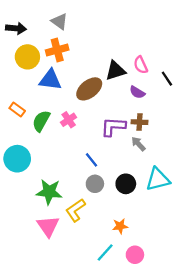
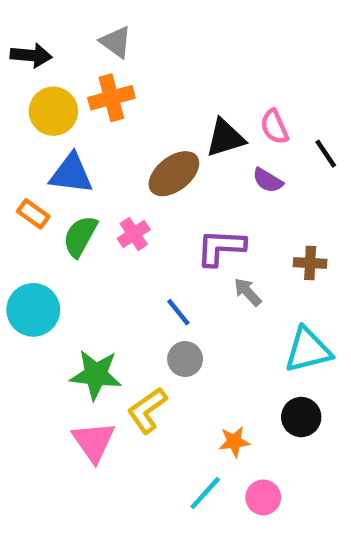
blue triangle: (50, 80) -> (71, 174), moved
brown cross: (140, 122) -> (310, 263), moved
gray arrow: (138, 144) -> (248, 292), moved
black circle: (126, 184) -> (301, 417), moved

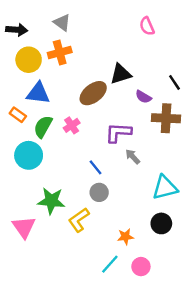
pink semicircle: (274, 127) -> (147, 26), moved
brown cross: (310, 263) -> (166, 118), moved, size x1.6
cyan circle: (33, 310) -> (29, 155), moved
pink triangle: (94, 442) -> (24, 227), moved

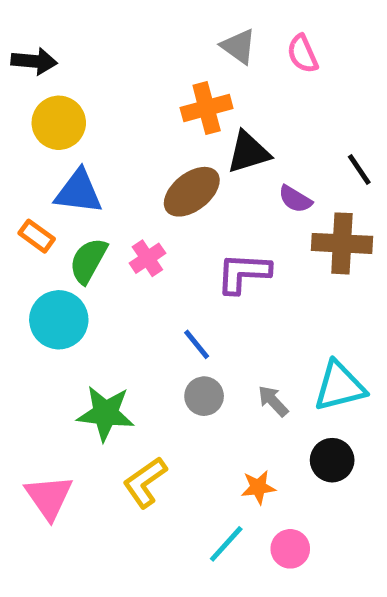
gray triangle: (62, 23) -> (239, 46), moved
orange cross: (60, 53) -> (207, 108), moved
gray arrow: (133, 157) -> (273, 401), moved
yellow L-shape: (79, 220) -> (145, 482), moved
pink triangle: (24, 227) -> (49, 497), moved

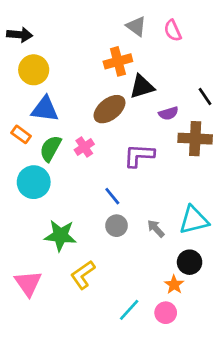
purple semicircle: (295, 199) -> (168, 113), turned -48
orange star: (258, 487) -> (174, 285), moved, turned -30

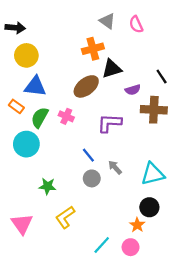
pink cross: (84, 147) -> (66, 116), turned -32
gray arrow: (156, 228) -> (115, 167), moved
green star: (60, 235) -> (47, 186), size x0.7

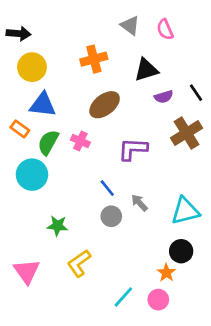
orange cross: (93, 49) -> (94, 59), moved
black triangle: (112, 69) -> (146, 70), moved
purple semicircle: (133, 90) -> (164, 97), moved
brown cross: (154, 110) -> (187, 133), turned -35

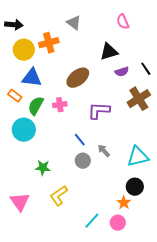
gray triangle: (130, 25) -> (74, 23), moved
orange cross: (94, 59) -> (49, 43), moved
pink cross: (80, 141) -> (60, 105), turned -32

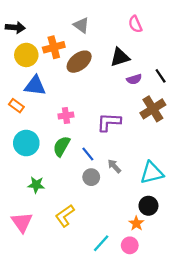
brown ellipse: (78, 78) -> (79, 62), moved
green semicircle: (36, 106) -> (62, 146), moved
green star: (43, 168) -> (36, 185), moved

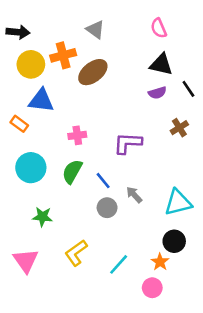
black triangle: (120, 57) -> (161, 64), moved, turned 30
brown cross: (153, 109) -> (179, 128), size x0.6
cyan line: (101, 243) -> (119, 264), moved

